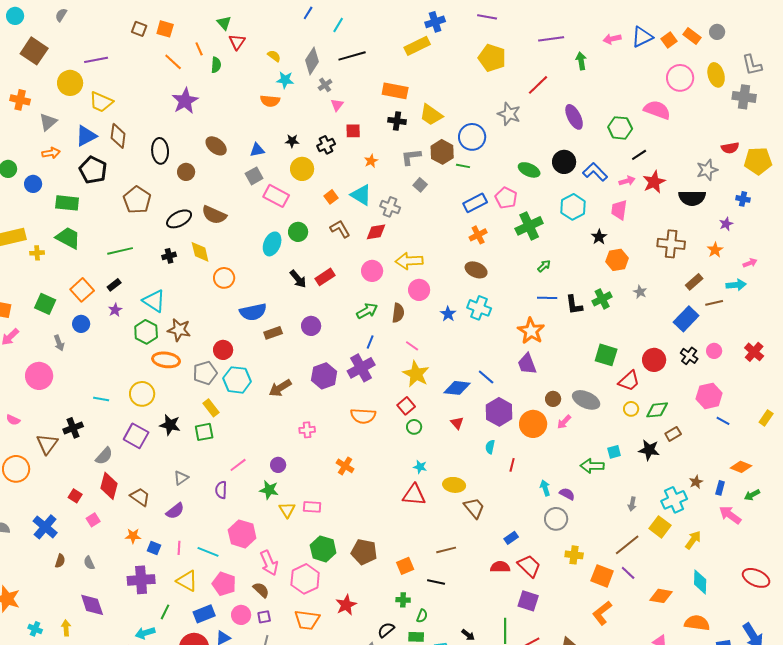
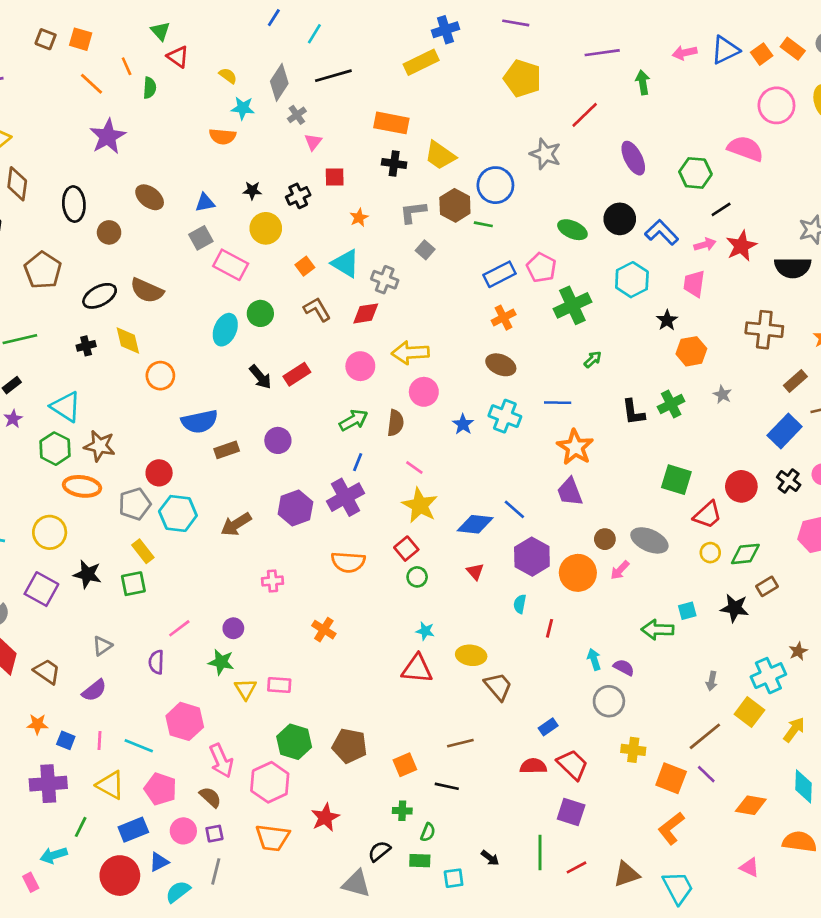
red triangle: (237, 42) -> (178, 57), turned -30
blue line: (547, 298) -> (558, 403), moved

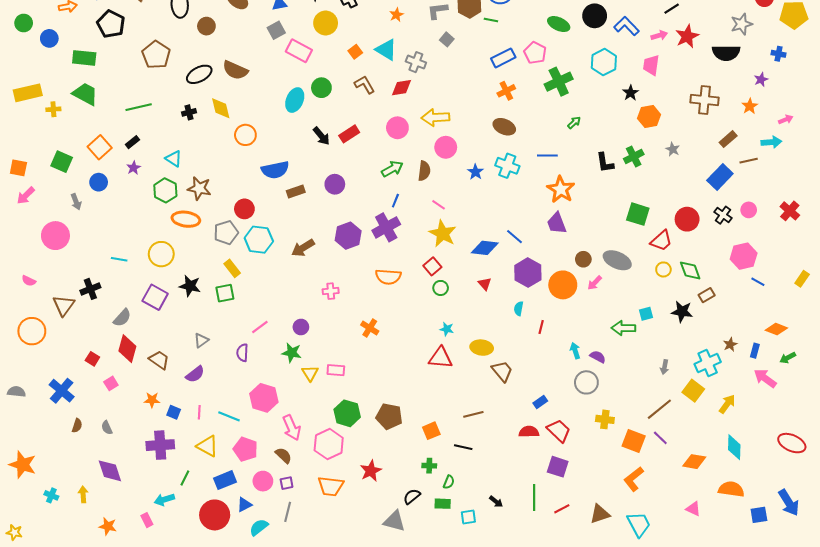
cyan triangle: (66, 407) -> (174, 159), size x0.7
green diamond: (745, 554) -> (690, 271), turned 75

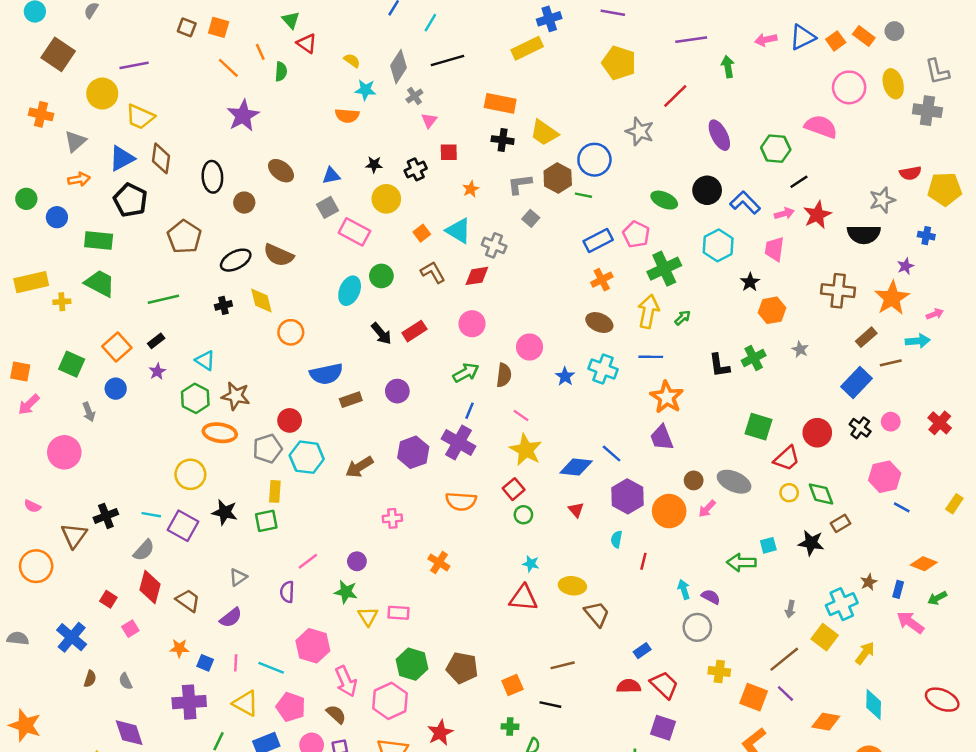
orange star: (750, 106) -> (892, 298), size x1.8
yellow arrow: (435, 117) -> (648, 311), moved, turned 104
purple cross: (386, 227) -> (459, 442), turned -32
cyan line: (119, 259) -> (151, 515), moved
yellow rectangle: (232, 268) -> (275, 491), turned 42

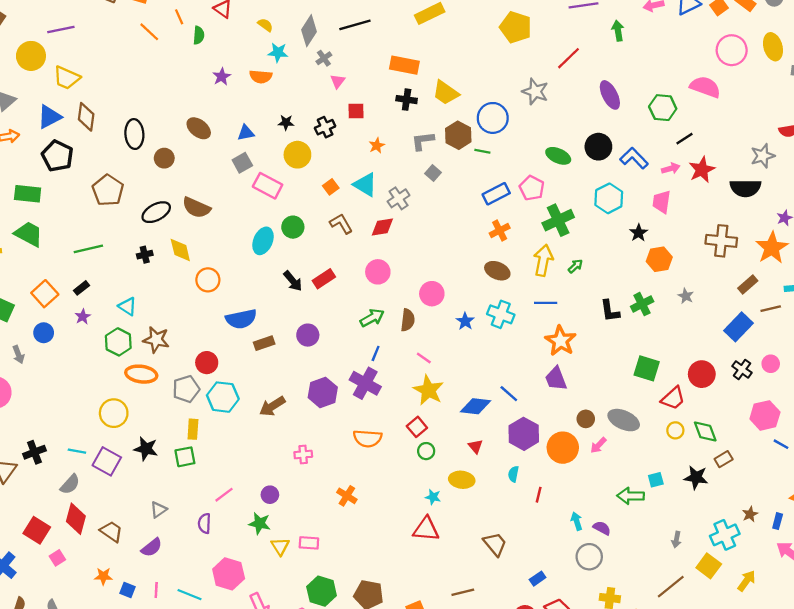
purple star: (243, 116) -> (222, 77), moved, size x0.6
gray cross: (494, 245) -> (399, 198), turned 35
yellow ellipse: (572, 586) -> (462, 480), moved
red square: (108, 599) -> (37, 530), size x1.6

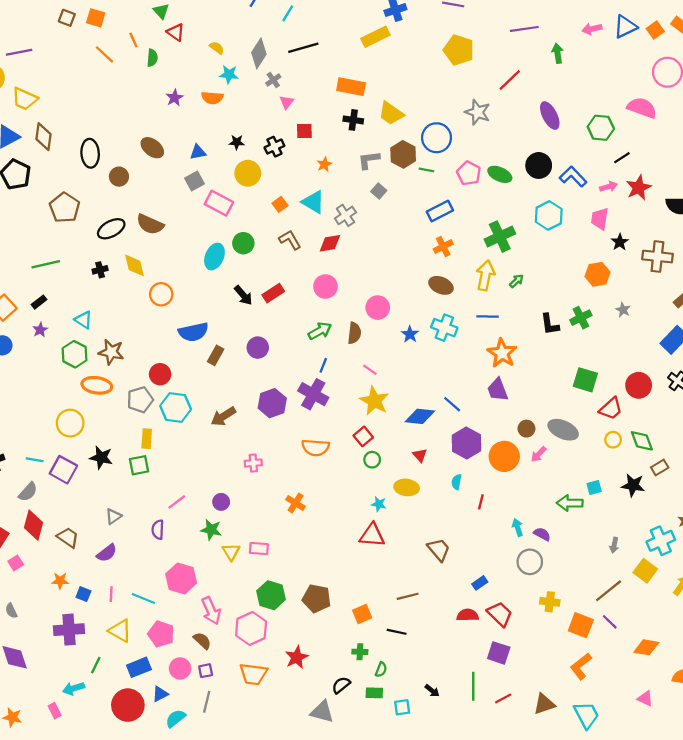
pink pentagon: (532, 188) -> (469, 173), moved
black star: (639, 233) -> (620, 242), moved
brown rectangle: (264, 343) -> (216, 355), turned -42

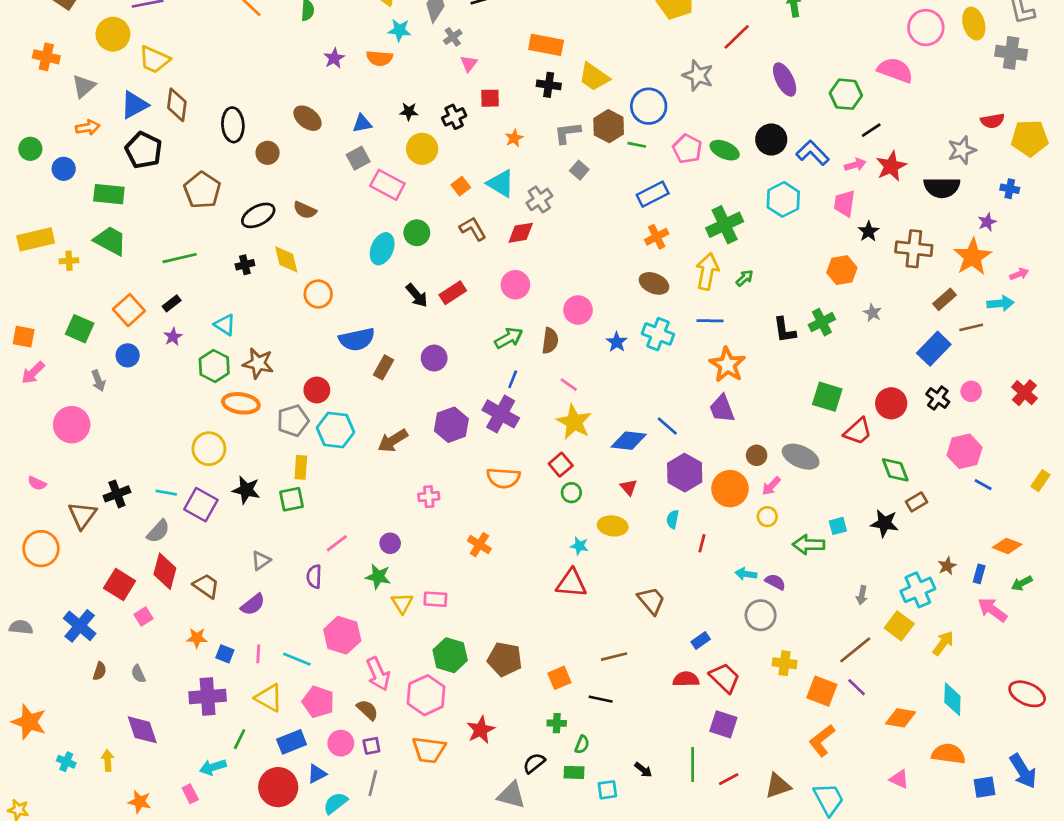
brown semicircle: (150, 224) -> (305, 210), size x0.7
yellow circle: (613, 440) -> (767, 517), moved
cyan arrow: (518, 527) -> (746, 574), turned -63

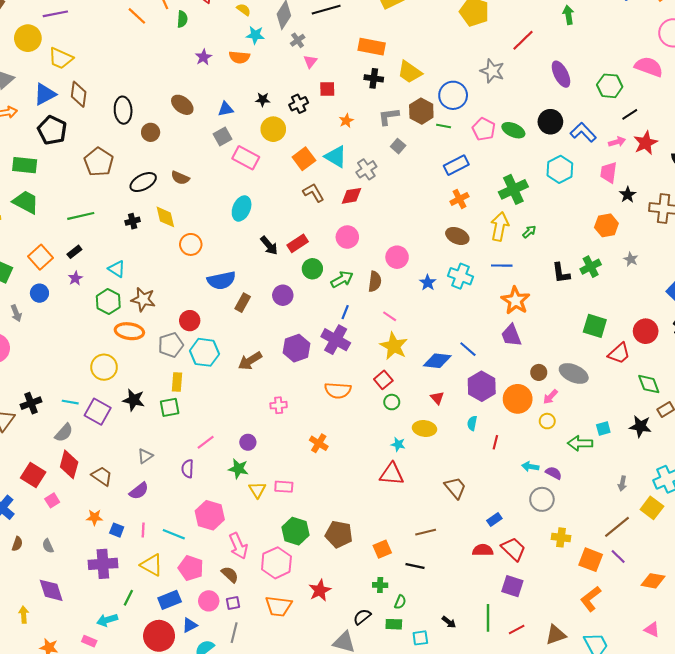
orange square: (461, 186) -> (304, 159), size x1.5
green circle: (417, 233) -> (312, 269), moved
pink rectangle: (190, 794) -> (89, 641), turned -40

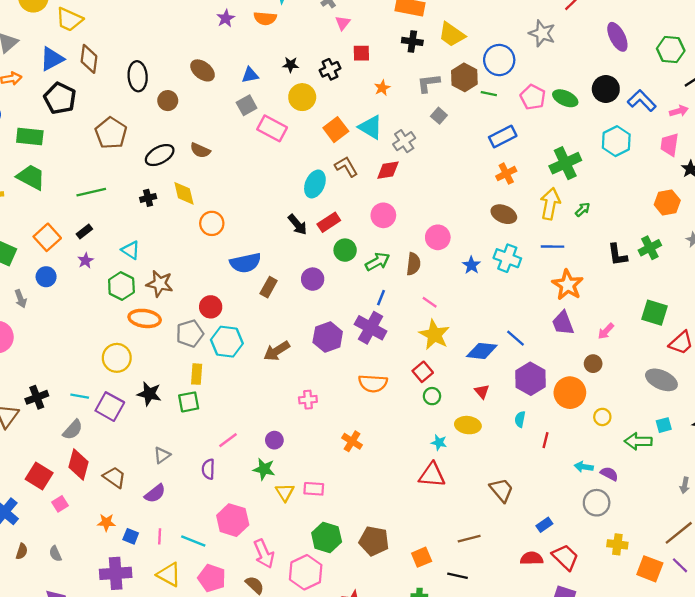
cyan ellipse: (242, 208) -> (315, 184), moved
gray ellipse: (574, 373) -> (661, 380), moved
pink arrow: (550, 397) -> (606, 331), moved

